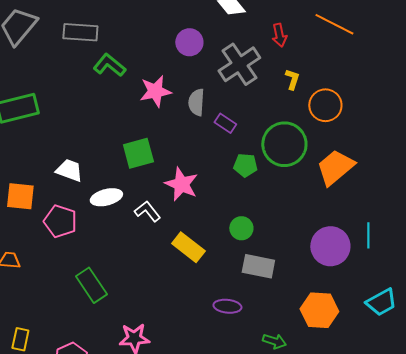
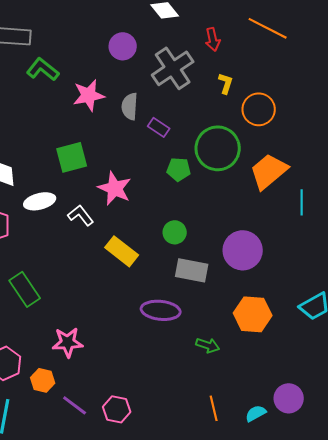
cyan line: (368, 235) -> (302, 202), moved
purple circle: (330, 246) -> (243, 250), moved
purple ellipse: (227, 306) -> (161, 310), size x1.4

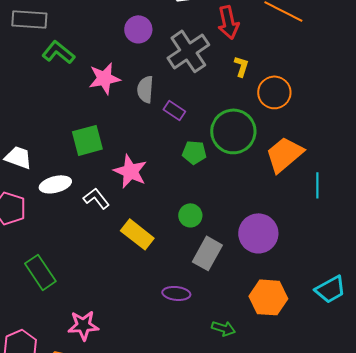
red arrow: (213, 39) -> (228, 22), size x1.4
gray rectangle: (192, 270) -> (207, 253), turned -72
purple ellipse: (161, 310) -> (176, 293), size x0.7

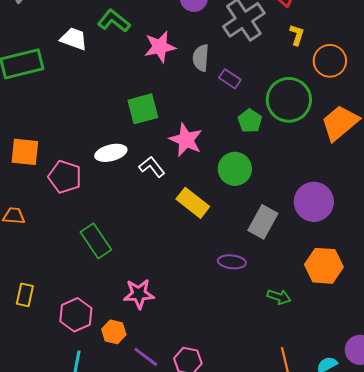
green pentagon: (194, 152) -> (250, 121), turned 30
white trapezoid: (18, 157) -> (74, 39), moved
green circle: (190, 215) -> (235, 169), moved, size x1.4

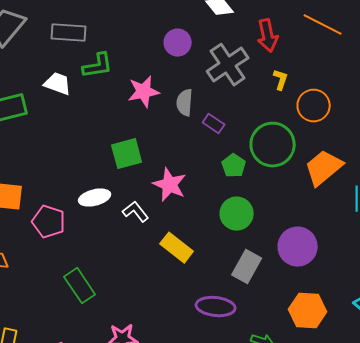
green L-shape: (114, 21) -> (98, 66), turned 132
green circle: (235, 169) -> (237, 214), moved
purple ellipse: (232, 262) -> (216, 307), size x1.4

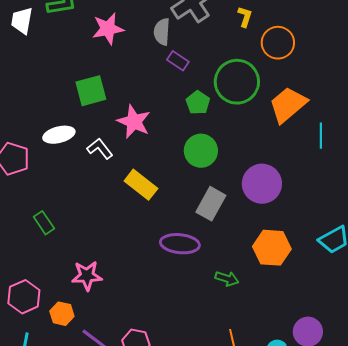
white trapezoid: (58, 84) -> (22, 21), turned -100
gray semicircle: (185, 103) -> (162, 32), moved
green rectangle: (80, 286) -> (44, 223), size x0.7

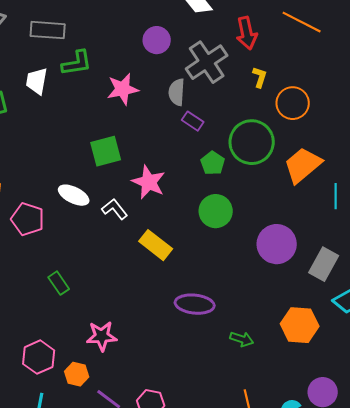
white ellipse: (59, 135) -> (74, 195), turned 40
gray rectangle: (211, 204) -> (324, 264), moved
orange hexagon: (272, 248) -> (300, 325), moved

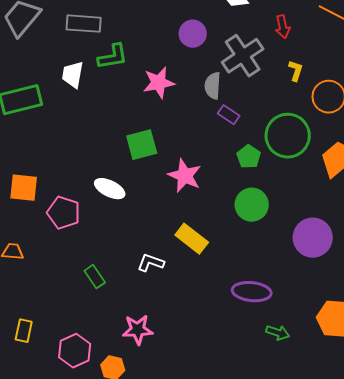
red arrow: (247, 33) -> (283, 27), size x0.7
white L-shape: (115, 209) -> (151, 263), moved, turned -32
purple ellipse: (195, 304) -> (252, 292), moved

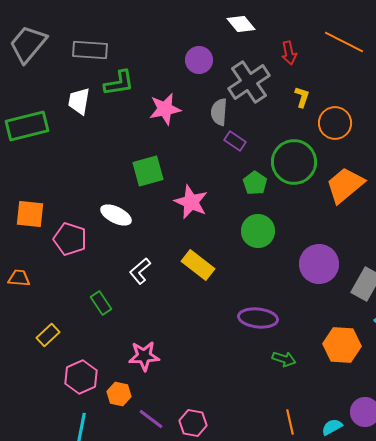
white L-shape: (151, 263) -> (140, 271), moved, turned -60
yellow rectangle: (24, 331) -> (48, 335), moved, turned 35

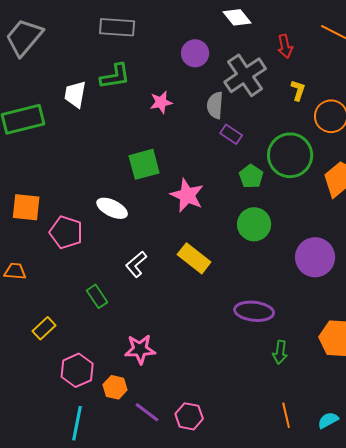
gray rectangle: (90, 50) -> (117, 27), moved
pink star: (165, 109) -> (161, 102), size x0.7
green arrow: (284, 359) -> (280, 352), turned 80

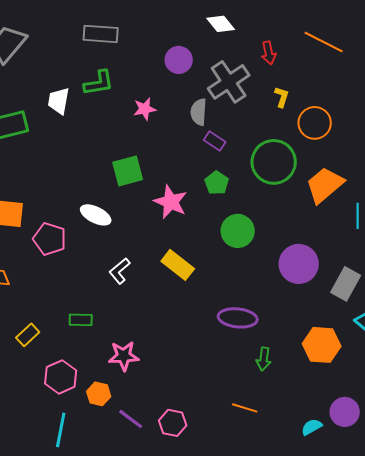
green pentagon: (251, 176) -> (217, 183), moved
green rectangle: (97, 296) -> (81, 320), moved, turned -55
orange line: (286, 415) -> (245, 408), moved, turned -60

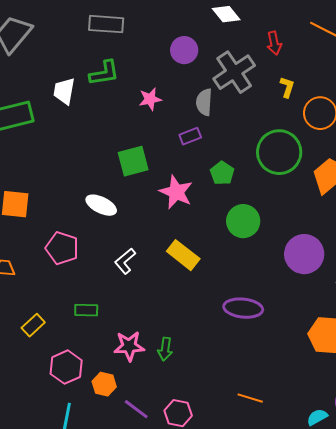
purple rectangle: (215, 141) -> (190, 136), moved, turned -55
pink pentagon: (50, 239) -> (62, 248), moved
green arrow: (264, 359) -> (165, 349), moved

